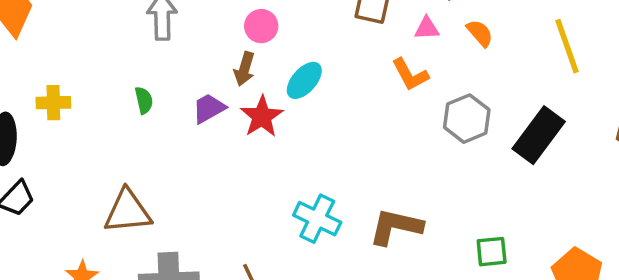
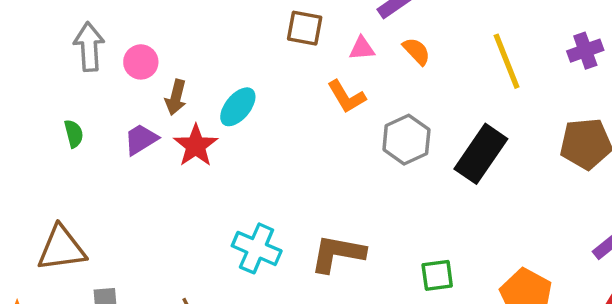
pink circle: (261, 26) -> (141, 62), moved

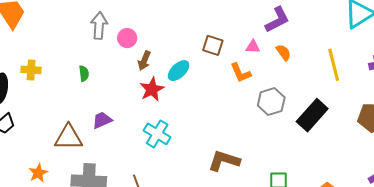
brown square: (305, 28) -> (213, 45), moved
purple trapezoid: (141, 139) -> (102, 120), moved
cyan cross: (257, 248) -> (157, 134), moved

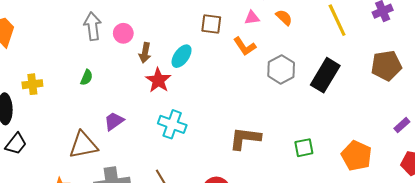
green semicircle: (84, 73) -> (87, 77), turned 42

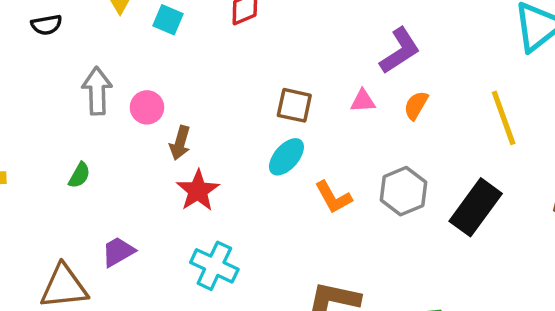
orange semicircle: (284, 17) -> (416, 105), turned -108
orange L-shape: (245, 46) -> (333, 197), moved
cyan ellipse: (182, 56) -> (286, 157), moved

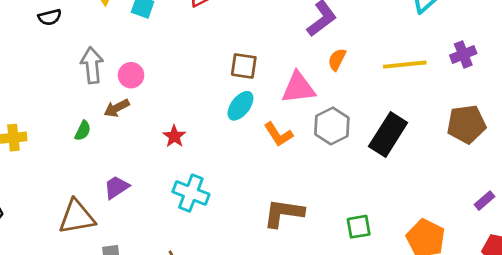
pink triangle: (363, 101) -> (298, 88), moved, size x1.8
yellow line: (504, 118) -> (405, 65), turned -72
brown arrow: (180, 143) -> (117, 108), moved, turned 50
red star: (198, 191) -> (174, 136), size x0.7

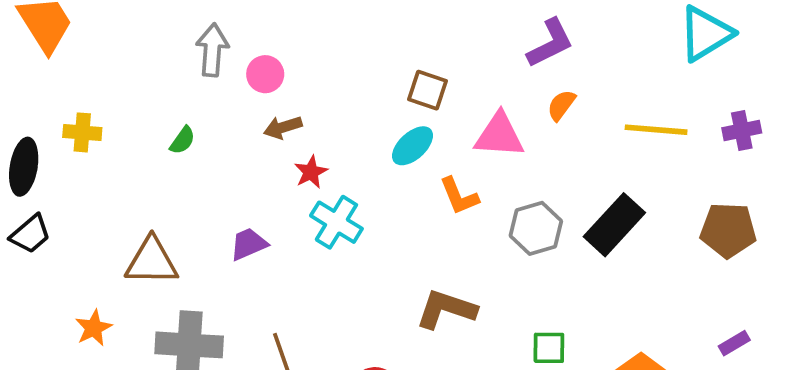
brown arrow: (117, 108) -> (283, 127), moved
gray hexagon: (332, 126) -> (536, 228), moved
purple trapezoid: (117, 187) -> (249, 244), moved
cyan cross: (191, 193) -> (336, 222), moved

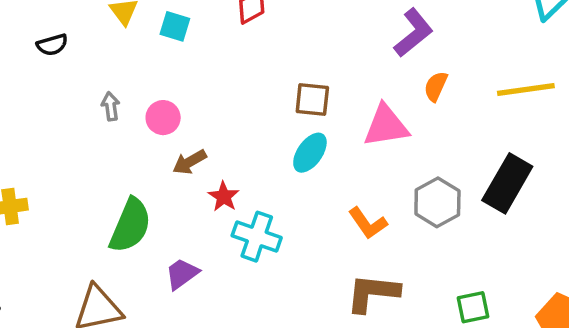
gray arrow: (212, 50) -> (111, 106), size x0.6
green semicircle: (182, 140) -> (130, 225), moved, size x2.0
orange L-shape: (459, 196) -> (368, 223), moved

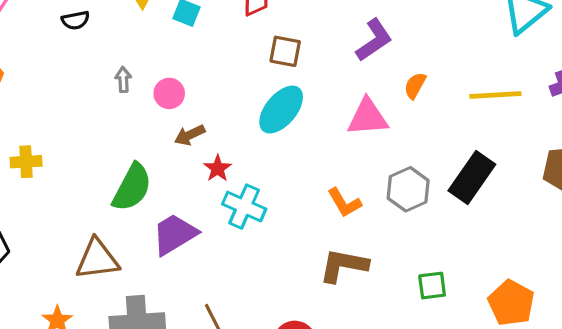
purple L-shape: (413, 33) -> (374, 40), moved
brown square: (312, 100) -> (285, 51), moved
cyan ellipse: (310, 153) -> (281, 110), moved, size x1.4
purple trapezoid: (182, 274) -> (175, 234), size x1.5

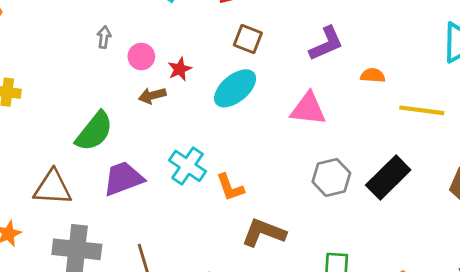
orange semicircle: (415, 86) -> (373, 75), moved, turned 55
red star: (218, 168) -> (180, 69), moved
orange L-shape: (344, 203) -> (230, 187), moved

